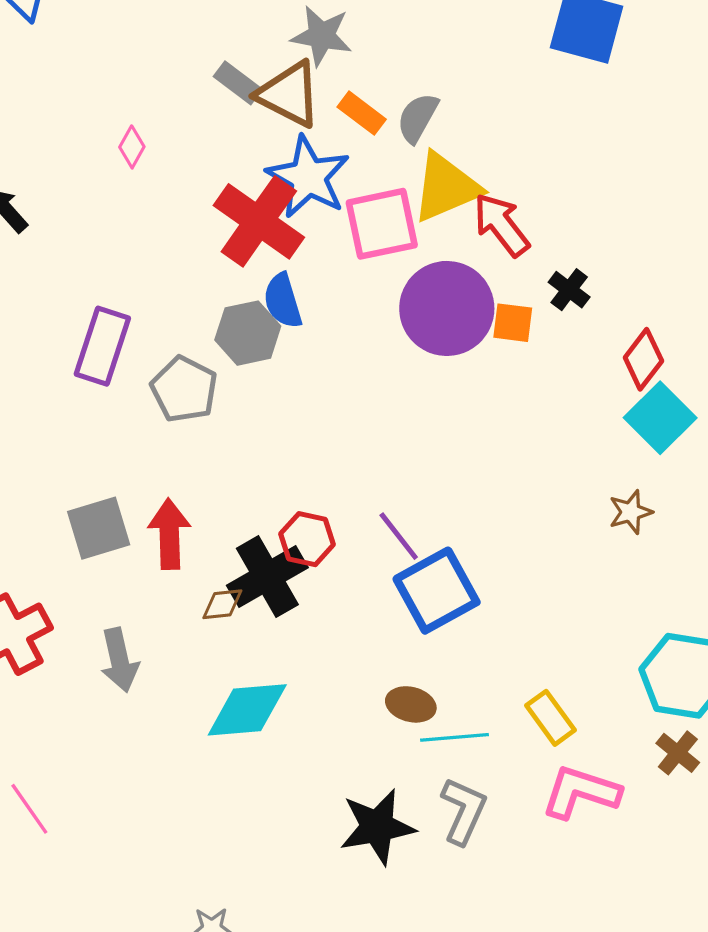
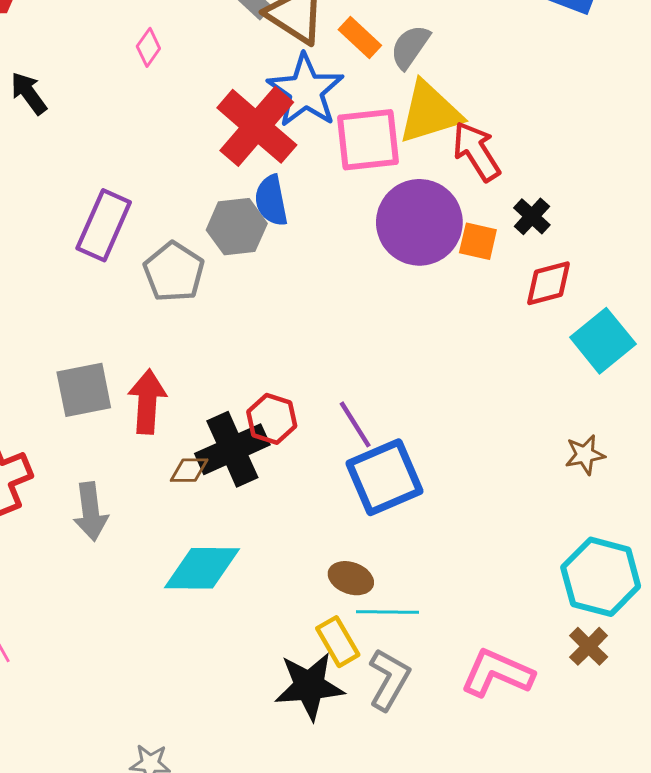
red diamond: (643, 359) -> (548, 283), moved, turned 32
brown star: (630, 512) -> (585, 455), moved
yellow rectangle: (551, 718) -> (338, 642), moved

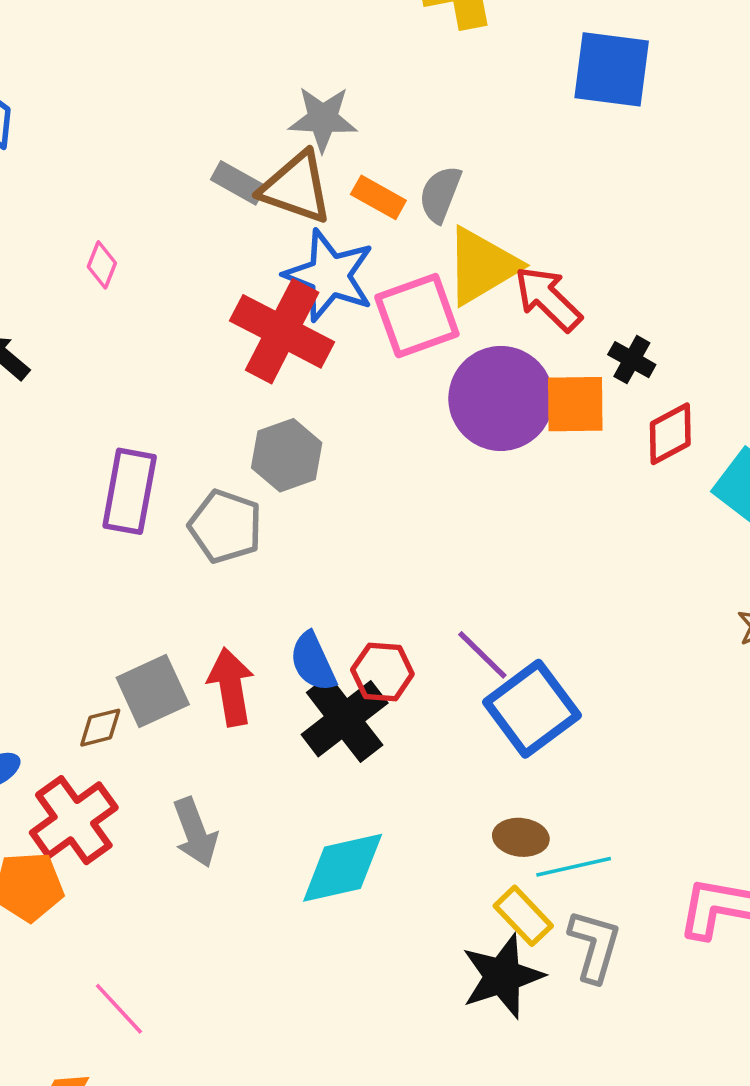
pink diamond: (148, 47) -> (102, 265), moved
blue semicircle: (271, 201) -> (313, 662), moved
orange square: (478, 241) -> (575, 404), size x1.4
brown diamond: (189, 470) -> (100, 728), moved

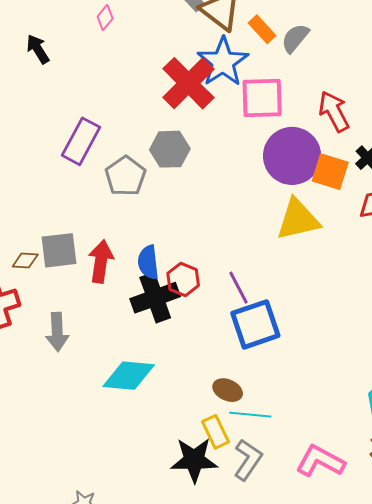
yellow triangle: (482, 266) -> (298, 219), moved

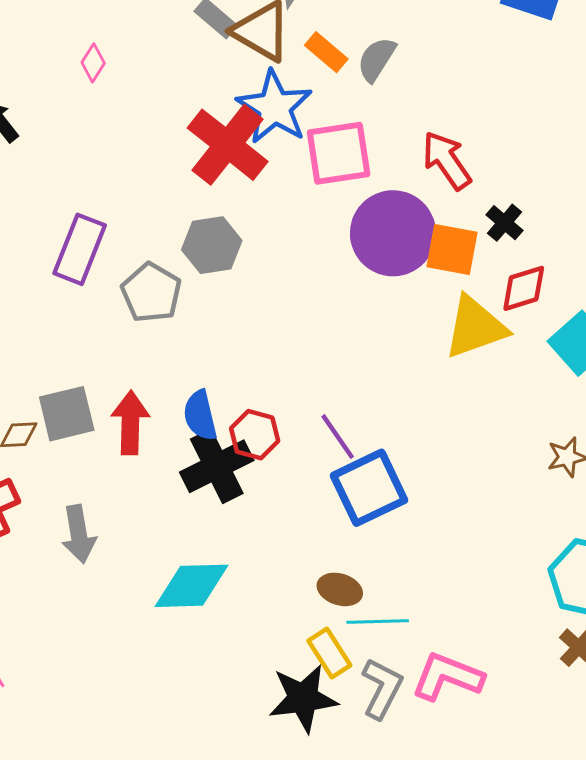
yellow triangle: (298, 219) -> (475, 327), moved
pink L-shape: (320, 461) -> (447, 677), moved

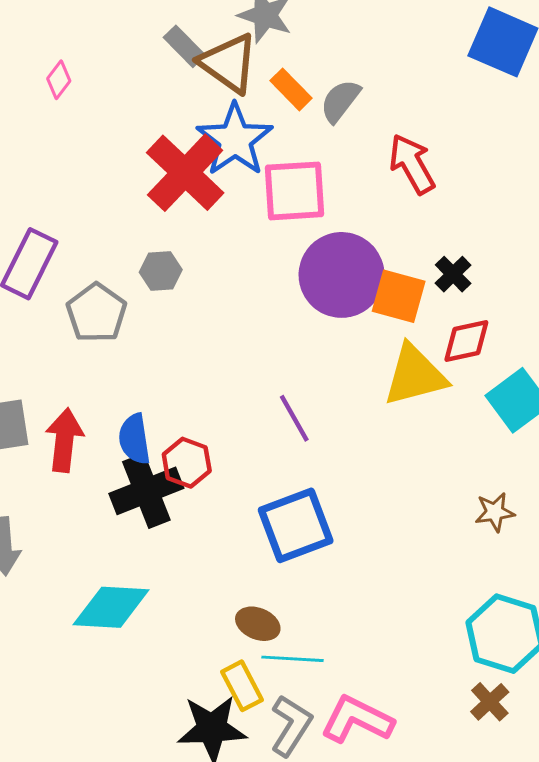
red arrow: (447, 160) -> (412, 164), moved
gray hexagon: (212, 245) -> (161, 271), size x0.7
purple line: (338, 437) -> (294, 418), moved

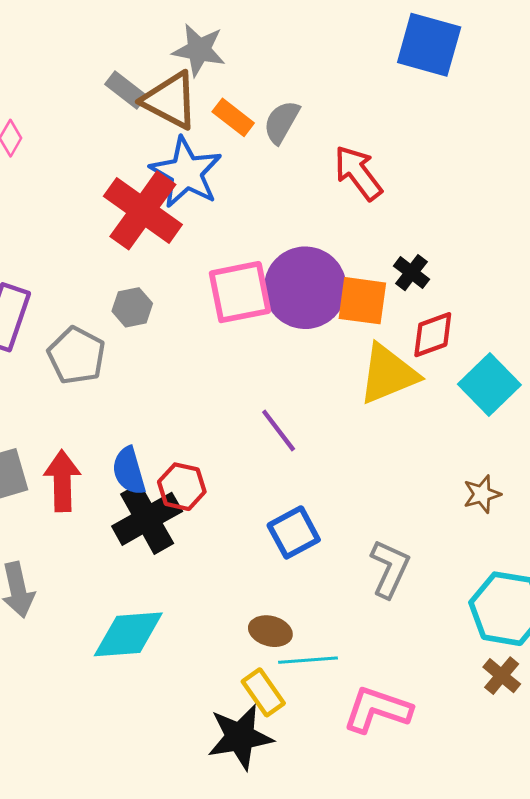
pink square: (294, 191) -> (240, 292), moved
blue square: (296, 525) -> (294, 532), size x0.7
gray L-shape: (291, 726) -> (390, 569), moved

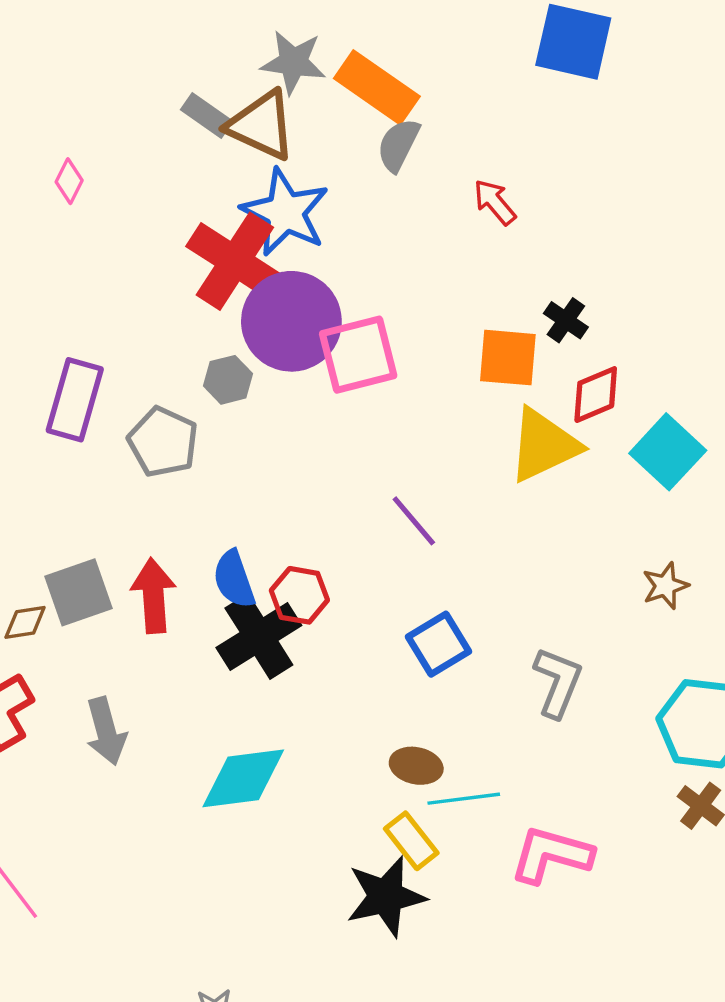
orange rectangle: (233, 117) -> (377, 87), moved, size x1.6
red arrow: (358, 173) -> (495, 202), size x0.7
purple circle: (305, 288) -> (291, 321), moved

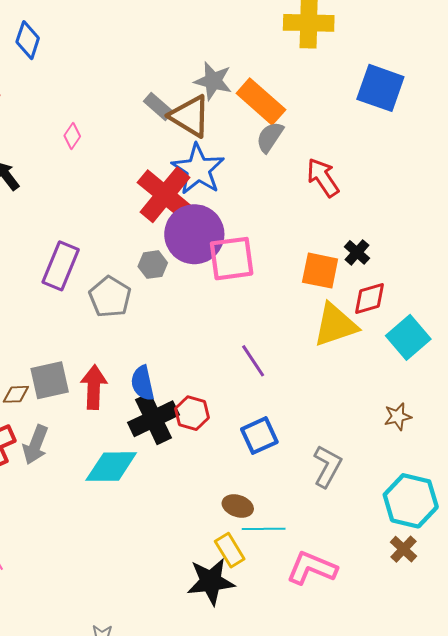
red arrow: (495, 202) -> (323, 178), size x1.4
red hexagon: (299, 595) -> (192, 413), moved
gray arrow: (106, 731) -> (36, 445), moved, turned 30
cyan diamond: (243, 778) -> (111, 467), moved

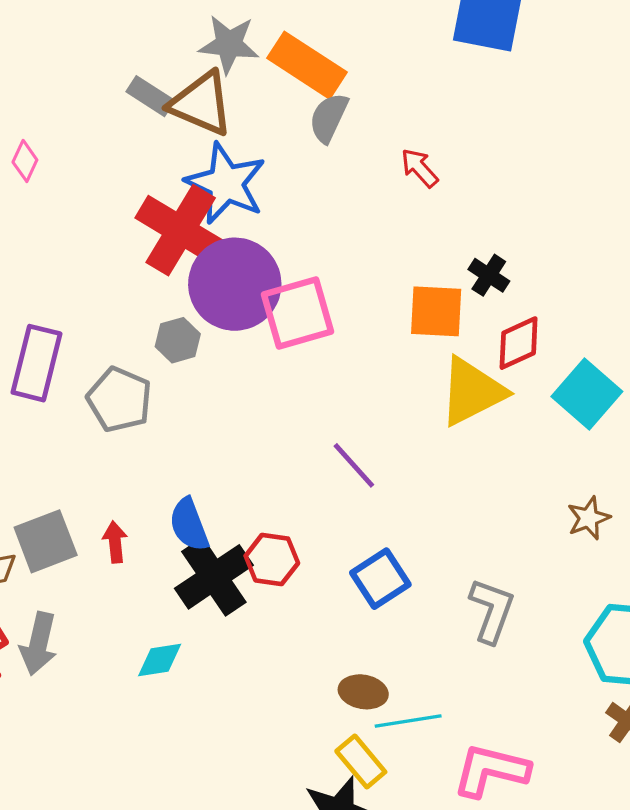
red arrow: (323, 178) -> (419, 168), size x0.7
red arrow: (94, 387) -> (115, 542), size x0.6
cyan diamond: (111, 467) -> (160, 660), size x0.6

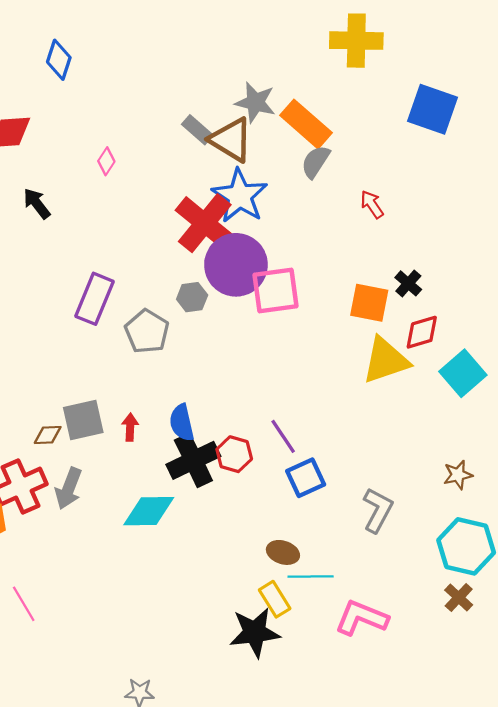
purple line: (354, 465) -> (283, 436), moved
brown star: (589, 518) -> (458, 475), moved
cyan diamond: (160, 660) -> (149, 511), size x1.6

